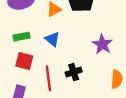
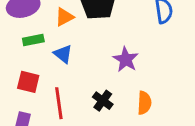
green rectangle: (22, 37) -> (33, 40), moved
black cross: (74, 72) -> (103, 101), moved, turned -35

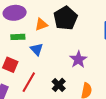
red line: (59, 103) -> (29, 82), turned 30

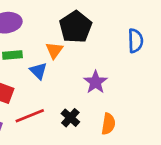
orange triangle: (41, 24) -> (54, 50), moved, turned -32
red line: (29, 82) -> (30, 116), turned 40

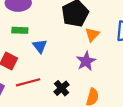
orange triangle: (54, 50) -> (92, 35), moved

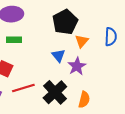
blue triangle: (40, 46) -> (59, 55), moved
black cross: (62, 88) -> (55, 92), size x1.6

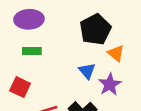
orange triangle: (82, 41) -> (116, 53), turned -32

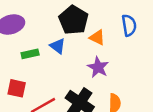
green rectangle: (32, 51) -> (30, 54), moved
blue triangle: (87, 71) -> (58, 46), moved

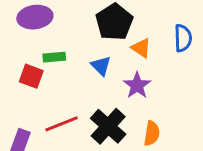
blue triangle: (58, 46) -> (101, 66), moved
red square: (17, 88) -> (31, 76), moved

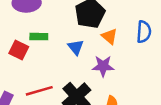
purple star: (137, 85) -> (103, 66), turned 30

